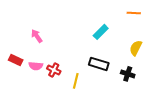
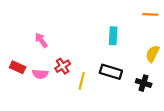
cyan rectangle: (101, 32) -> (113, 36), turned -42
red cross: (54, 70) -> (63, 66), moved, turned 32
yellow line: (76, 81) -> (82, 81), moved

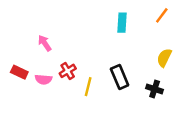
orange line: (150, 14) -> (162, 15), turned -56
cyan rectangle: (113, 36) -> (122, 23), moved
black rectangle: (111, 72) -> (120, 77), turned 50

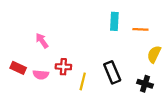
orange line: (162, 15) -> (140, 29), moved, turned 56
red cross: (68, 71) -> (63, 67), turned 35

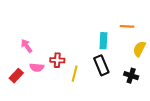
cyan rectangle: (114, 21) -> (103, 41), moved
pink arrow: (42, 41) -> (27, 46), moved
red rectangle: (18, 68) -> (16, 76), moved, turned -72

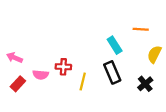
cyan rectangle: (103, 41) -> (115, 45), turned -35
pink arrow: (27, 46) -> (14, 58), moved, turned -32
black cross: (131, 76) -> (145, 84), turned 32

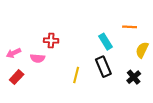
pink arrow: (14, 58) -> (13, 53), turned -48
red cross: (63, 67) -> (51, 40), moved
pink semicircle: (41, 75) -> (38, 58), moved

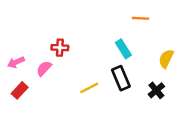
orange line: (130, 27) -> (140, 18), moved
pink semicircle: (38, 58) -> (44, 68), turned 128
yellow line: (76, 75) -> (89, 88), turned 49

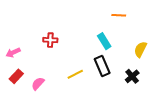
pink semicircle: (44, 68) -> (38, 84), moved

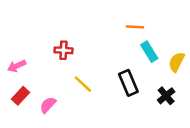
orange line: (119, 15) -> (135, 27), moved
cyan rectangle: (104, 41) -> (149, 52), moved
yellow line: (75, 74) -> (83, 84), moved, turned 70

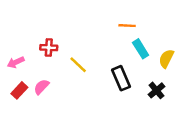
red cross: (63, 50) -> (49, 48), moved
yellow line: (83, 84) -> (78, 65), moved
pink semicircle: (48, 105) -> (41, 87), moved

